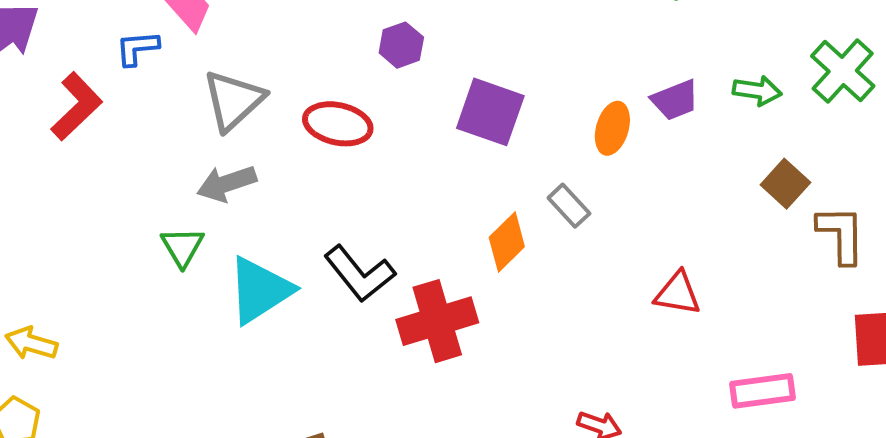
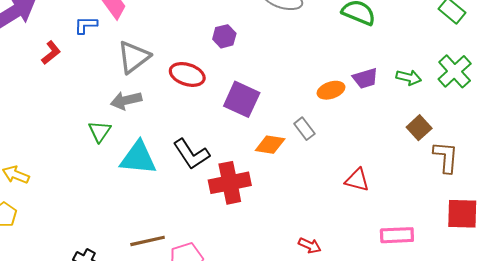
red L-shape: (76, 106) -> (51, 53), size x0.7
purple square: (490, 112) -> (242, 99), moved
orange ellipse: (612, 128) -> (331, 90), turned 50
orange diamond: (507, 242) -> (270, 145), turned 48
cyan triangle: (260, 290) -> (138, 158), turned 33

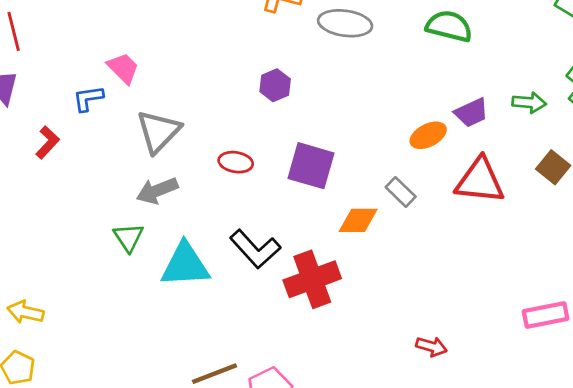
red ellipse: (187, 74) -> (236, 162), moved, size x0.7
red triangle: (357, 180) -> (480, 181), moved, size x1.5

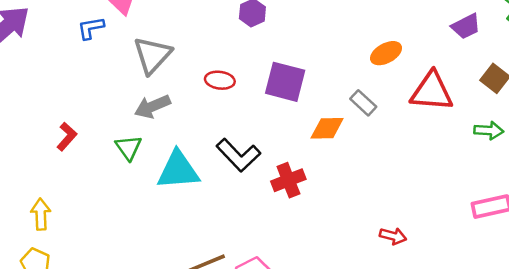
green arrow: (529, 103) -> (489, 131), moved
purple trapezoid: (471, 113) -> (466, 26), moved
red L-shape: (47, 142) -> (67, 137), moved
red cross: (312, 279) -> (288, 180), size x0.7
yellow arrow: (25, 312) -> (41, 214), turned 76

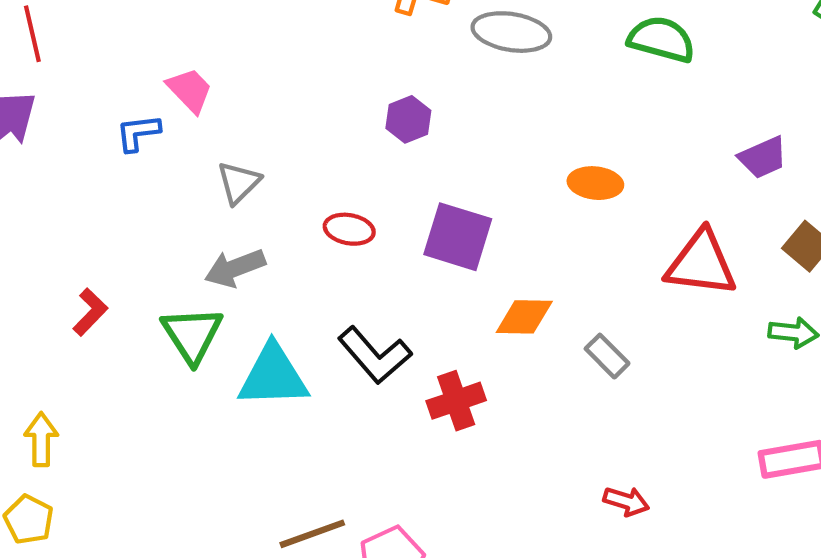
orange ellipse: (386, 53) -> (595, 183), moved, turned 32
gray triangle: (152, 55) -> (239, 183), size x0.7
gray rectangle: (363, 103) -> (607, 356), moved
green triangle: (128, 147) -> (192, 335), size x1.4

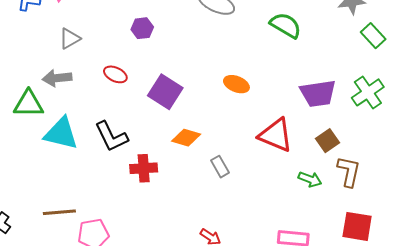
purple hexagon: (408, 119) -> (142, 28), moved
purple trapezoid: (763, 157) -> (318, 93), size x1.5
green triangle: (192, 335) -> (29, 104), turned 48

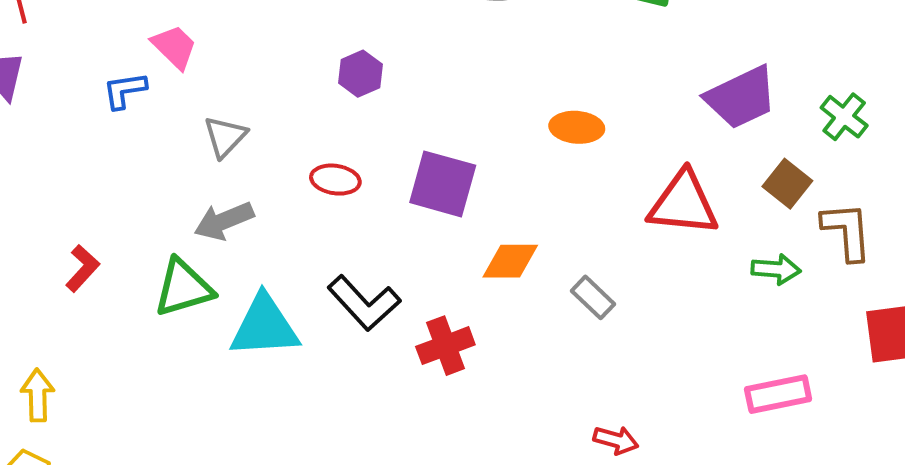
green cross: (368, 92) -> (844, 117), moved, size x0.7

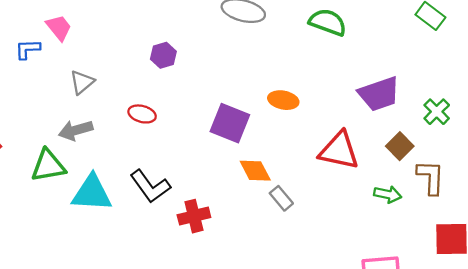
purple square: (443, 184) -> (230, 123), moved
orange diamond: (510, 261) -> (255, 171), moved, turned 56

